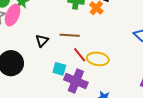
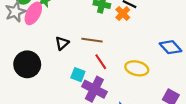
yellow ellipse: (98, 59) -> (137, 68), moved

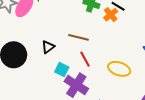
black triangle: (62, 43) -> (48, 47), moved

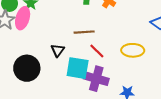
cyan square: (62, 70) -> (78, 68), size x1.6

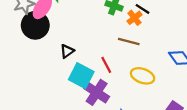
brown line: (84, 32) -> (129, 41), moved
black circle: (27, 68) -> (35, 25), moved

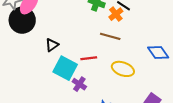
red line: (106, 65) -> (89, 58), turned -70
purple cross: (97, 92) -> (79, 84), size x0.6

